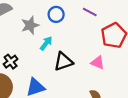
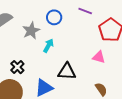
black triangle: (63, 62) -> (67, 72), moved, turned 30

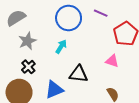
blue circle: (54, 17) -> (69, 18), size x1.6
gray star: (31, 31) -> (27, 41), moved

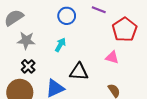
blue circle: (69, 18) -> (67, 16), size x0.7
gray star: (27, 41) -> (26, 41), turned 30

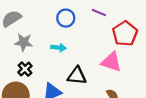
cyan arrow: (60, 45) -> (59, 48), turned 64
pink triangle: (112, 57) -> (111, 62), size x1.5

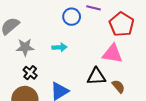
blue circle: (66, 18) -> (72, 17), moved
black triangle: (77, 76) -> (96, 76), moved

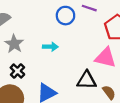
gray star: (25, 47) -> (14, 44), turned 30

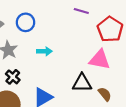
blue circle: (65, 16) -> (26, 22), moved

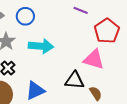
cyan arrow: (44, 51) -> (41, 46), size x1.6

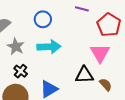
blue circle: (25, 16) -> (43, 19), moved
pink triangle: (94, 59) -> (100, 53), turned 50

